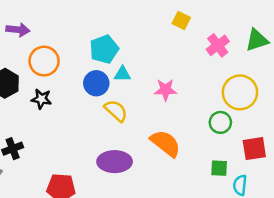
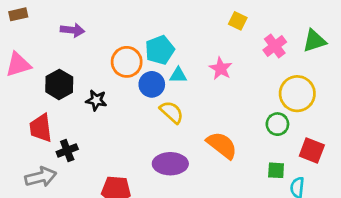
orange circle: (44, 61) -> (127, 62), moved
pink star: (166, 90) -> (221, 69), moved, turned 30
red square: (254, 149) -> (312, 151), turned 30

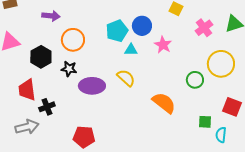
orange circle: (127, 62) -> (73, 40), moved
blue circle: (152, 84) -> (142, 26), moved
green circle: (277, 124) -> (195, 80), moved
purple ellipse: (170, 164) -> (92, 86), moved

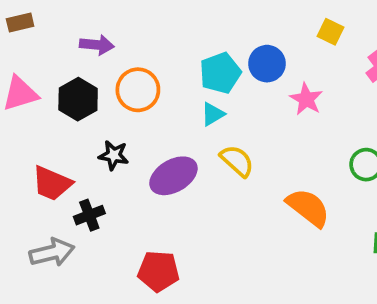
cyan triangle: (131, 50) -> (213, 114), moved, turned -32
black hexagon: (41, 57) -> (78, 99), moved
black star: (69, 69) -> (114, 155), moved
purple ellipse: (92, 86) -> (173, 176), turned -30
red trapezoid: (27, 90) -> (52, 183), turned -60

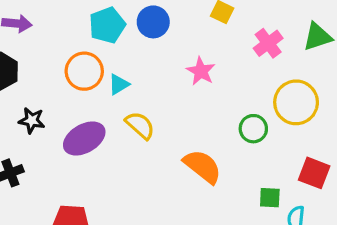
blue circle: (267, 64) -> (153, 22), moved
cyan pentagon: (220, 73) -> (107, 25), moved
orange circle: (138, 90) -> (84, 71), moved

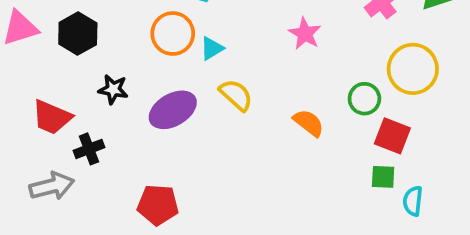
orange semicircle: (202, 166) -> (309, 123), moved, size x0.7
red square: (314, 173) -> (392, 136), moved

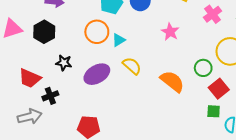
orange semicircle: (309, 123) -> (172, 81), size x1.4
red square: (392, 136) -> (219, 89), turned 30

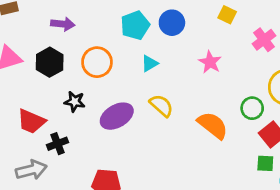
orange circle: (97, 32) -> (97, 62), moved
cyan triangle: (119, 40) -> (150, 63), moved

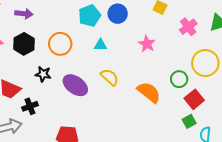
purple arrow: (63, 24) -> (24, 14), moved
cyan triangle: (150, 63) -> (101, 45), turned 32
purple ellipse: (117, 116) -> (75, 85), turned 65
green square: (265, 163) -> (189, 121), turned -32

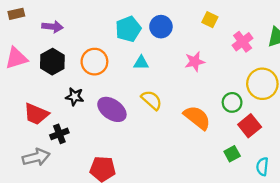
pink star: (147, 44) -> (195, 62), turned 30
green square: (189, 121) -> (232, 154), moved

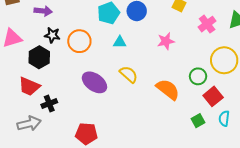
black hexagon: (52, 62) -> (39, 57), moved
black star: (75, 97) -> (52, 35), moved
cyan semicircle: (262, 167) -> (224, 119), moved

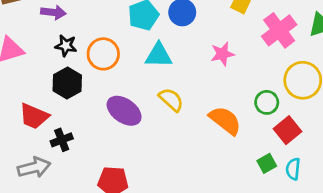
pink cross: (207, 24) -> (279, 30), size x1.4
cyan triangle: (120, 42) -> (159, 55), size x1.5
black hexagon: (39, 57) -> (67, 83), moved
cyan semicircle: (224, 119) -> (293, 169), moved

